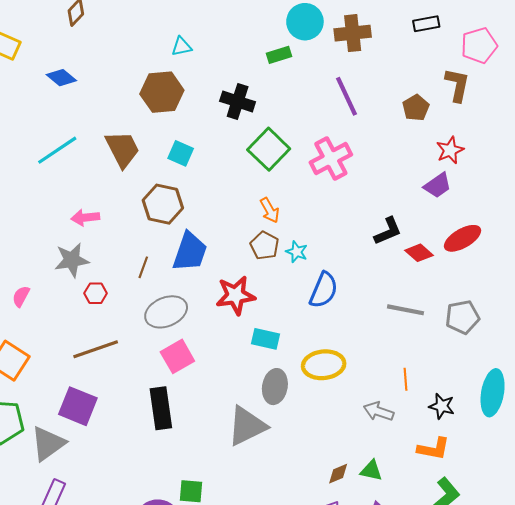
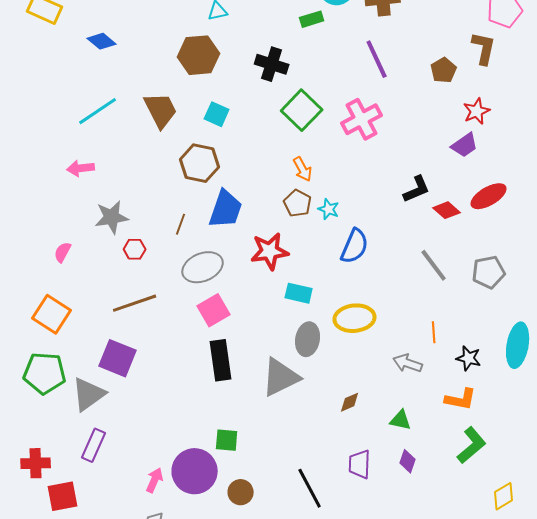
pink arrow: (85, 218) -> (81, 168), moved
gray line: (405, 310) -> (434, 265), turned 42
black rectangle: (161, 408) -> (221, 360), moved
brown diamond: (338, 474) -> (350, 402), moved

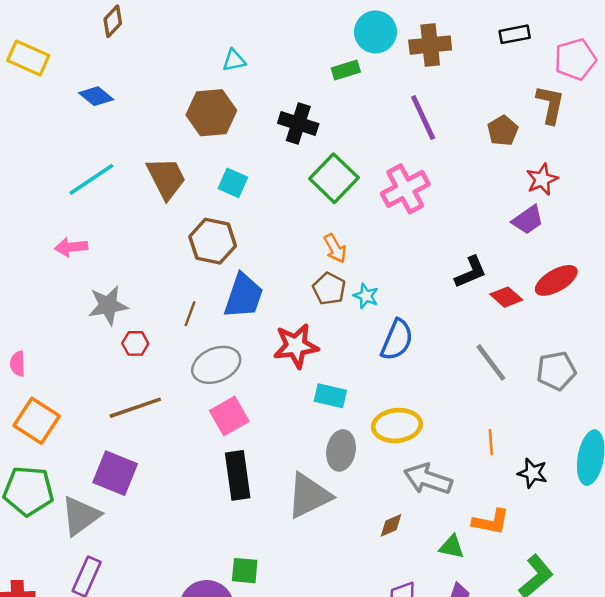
pink semicircle: (63, 252) -> (18, 364), moved, turned -30
gray arrow: (408, 363) -> (428, 479), moved, size x1.4
orange L-shape: (461, 399) -> (491, 522), moved

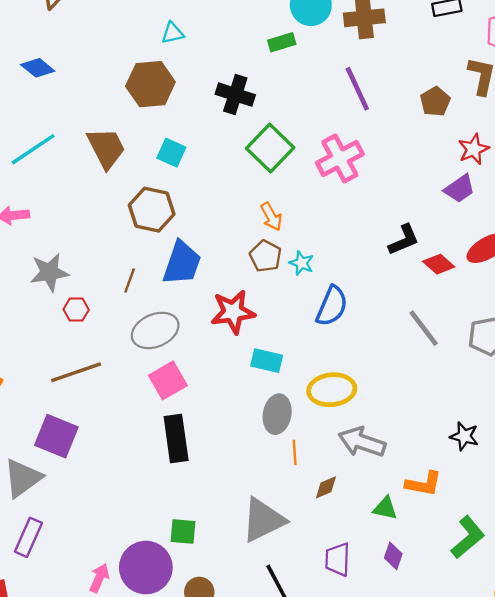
orange line: (491, 442) -> (295, 452), moved
gray triangle: (309, 496) -> (263, 520), moved

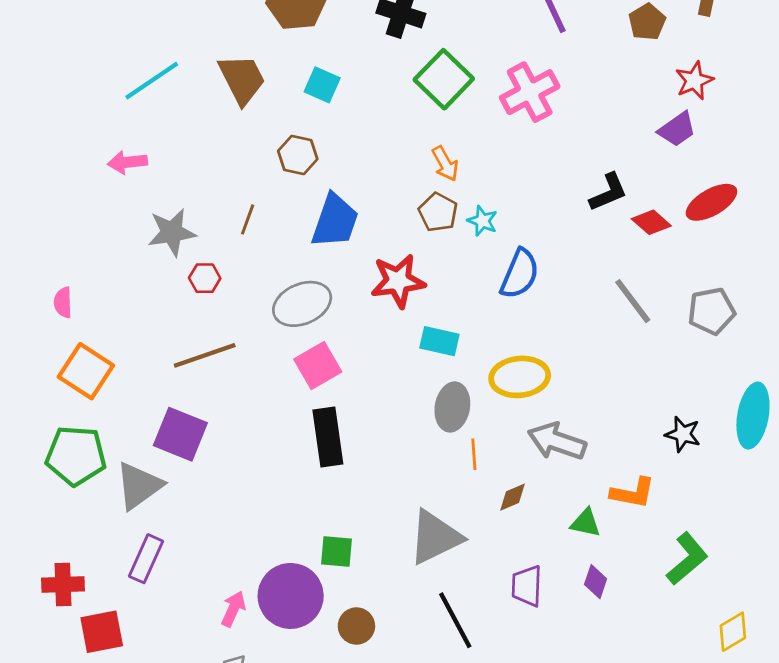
brown hexagon: (152, 210) -> (298, 155), size x0.7
brown line: (130, 280) -> (248, 219), moved

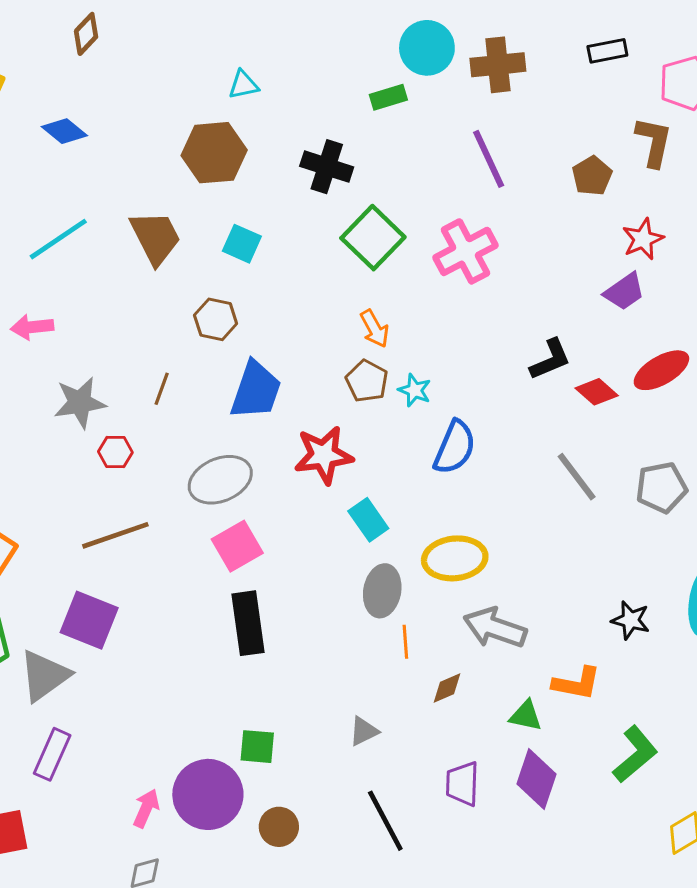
cyan rectangle: (439, 341) -> (368, 520), turned 42
gray triangle: (435, 537) -> (364, 731), size x0.5
purple diamond: (596, 582) -> (536, 779), size x1.6

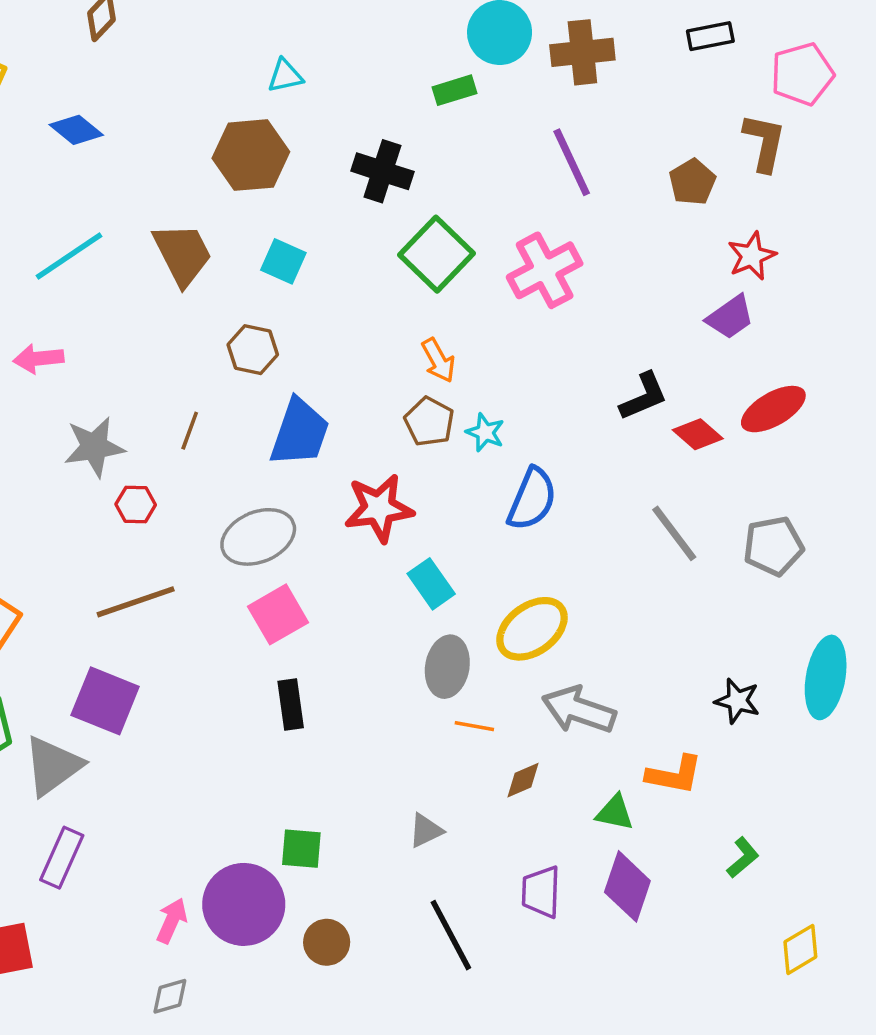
yellow ellipse: (455, 558) -> (532, 629), turned -30
black rectangle: (248, 623) -> (291, 704), size x0.7
orange line: (405, 642) -> (474, 726), turned -76
green L-shape: (635, 754) -> (743, 858), size x0.6

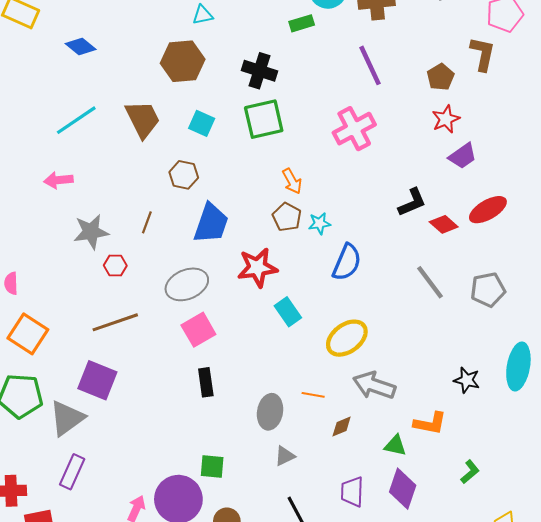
green square: (437, 254) -> (264, 119), moved, turned 33
red star: (752, 256) -> (446, 119), moved
cyan star: (485, 432) -> (319, 223), turned -30
gray ellipse: (447, 667) -> (270, 412), moved

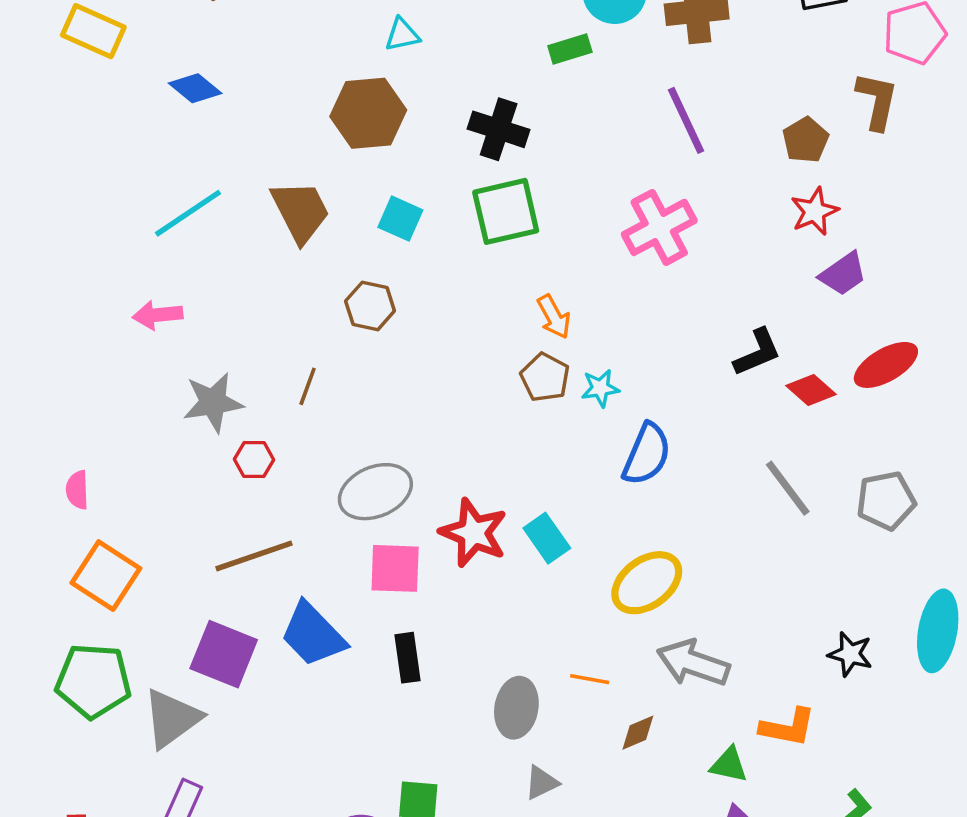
blue trapezoid: (211, 223) -> (313, 634), moved, turned 117
red star: (257, 268) -> (474, 533), moved, turned 30
pink square: (198, 330) -> (395, 568), turned 32

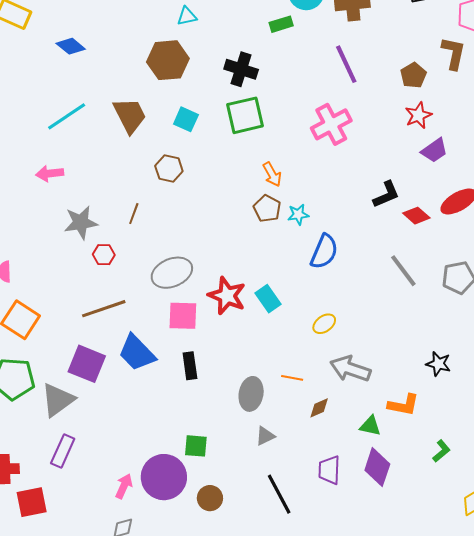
yellow ellipse: (647, 583) -> (324, 324), size x0.6

